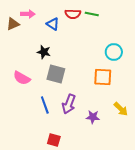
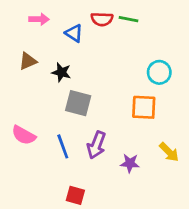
brown triangle: (13, 24) -> (28, 61), moved
pink semicircle: (22, 78) -> (24, 135), moved

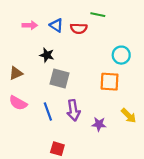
pink arrow: (39, 19) -> (30, 25), moved
red semicircle: (102, 19) -> (79, 28), moved
brown triangle: (28, 61) -> (16, 73), moved
purple arrow: (96, 145) -> (73, 110), turned -30

